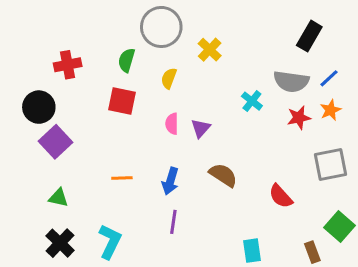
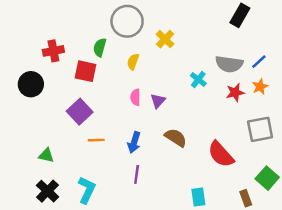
black rectangle: (309, 36) -> (240, 15), moved
red square: (122, 101) -> (85, 71), moved
purple square: (55, 142) -> (80, 112), moved
red semicircle: (281, 196) -> (221, 154), size x1.4

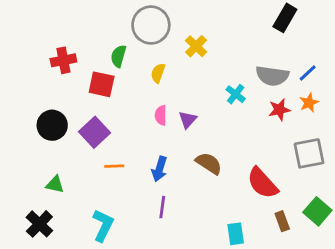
black circle: (31, 84) -> (52, 125), moved
black cross: (47, 191) -> (39, 224), moved
brown rectangle: (246, 198) -> (282, 221), moved

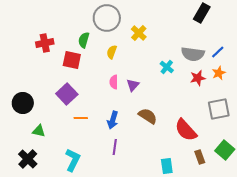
black circle: (52, 125) -> (23, 103), moved

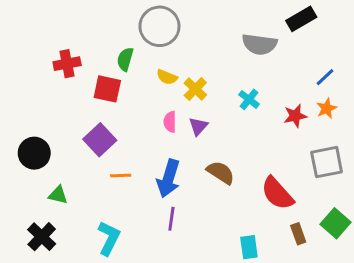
black rectangle: (202, 13) -> (301, 19), turned 30
yellow cross: (139, 33) -> (195, 89), moved
yellow semicircle: (112, 52) -> (167, 77), turned -88
gray semicircle: (193, 54) -> (259, 44), moved
blue arrow: (113, 120) -> (168, 178), size x1.4

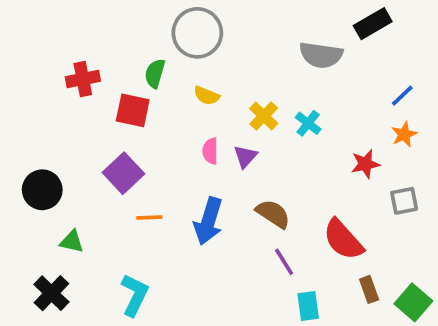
yellow cross: (195, 89) -> (264, 116), moved
red star: (295, 116) -> (365, 164), moved
gray square: (327, 162) -> (404, 201), size x0.7
purple line: (171, 219) -> (284, 262), moved, turned -40
green square: (335, 223) -> (413, 302), moved

